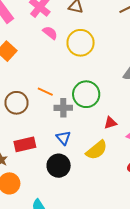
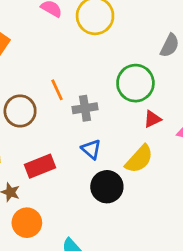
orange line: (45, 92) -> (57, 90), turned 49
green circle: (86, 94) -> (135, 83), moved
black circle: (59, 166) -> (107, 187), moved

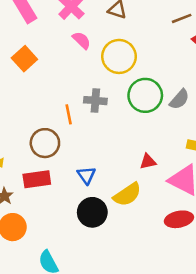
green circle: (135, 83) -> (145, 95), moved
gray cross: (85, 108) -> (95, 101), moved
brown circle: (20, 111) -> (45, 143), moved

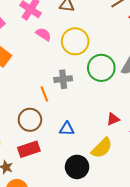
blue triangle: (86, 175) -> (67, 129), moved, turned -42

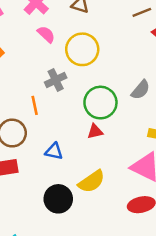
green circle: (101, 68) -> (100, 103), moved
gray cross: (63, 79) -> (56, 80), moved, turned -30
red triangle: (113, 119) -> (95, 131), moved

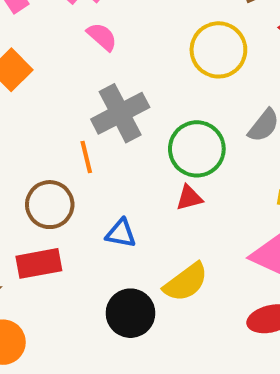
yellow circle: (82, 49) -> (218, 50), moved
gray cross: (56, 80) -> (120, 113), size x1.5

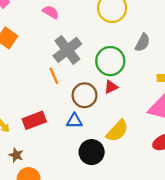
brown circle: (50, 205) -> (84, 95), moved
blue triangle: (121, 233) -> (74, 121), moved
red rectangle: (39, 263) -> (34, 120), moved

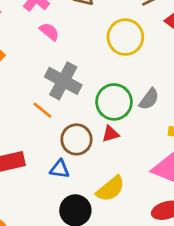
gray semicircle: (143, 43) -> (149, 99), moved
gray cross: (67, 50) -> (63, 81), turned -32
orange line: (54, 76) -> (42, 110), turned -35

